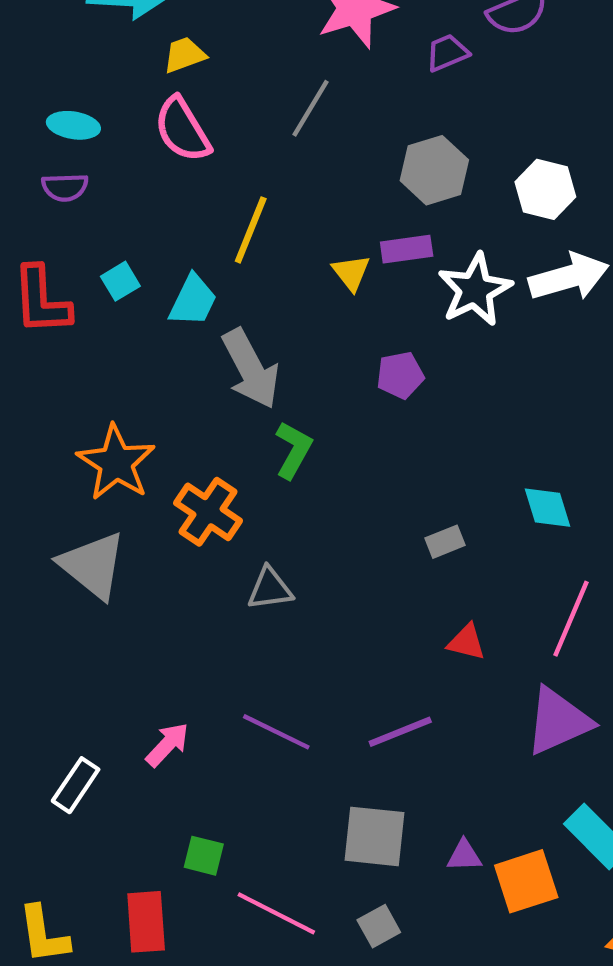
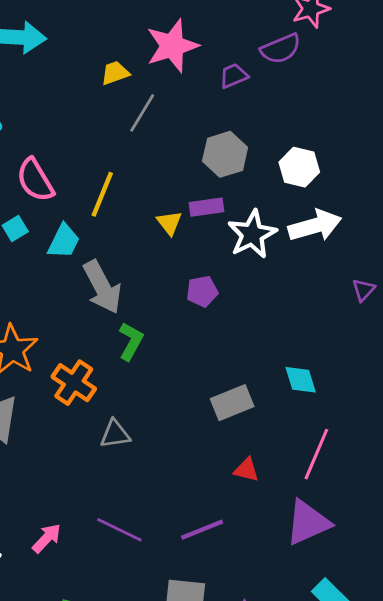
yellow trapezoid: (184, 55) -> (115, 73), moved
pink semicircle: (182, 130) -> (35, 180), moved
gray rectangle: (445, 542) -> (232, 403), size x1.6

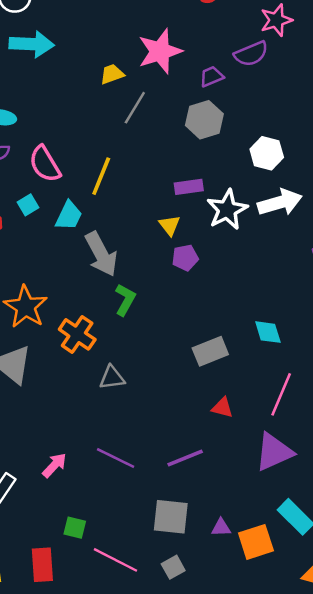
gray hexagon: (225, 154) -> (204, 120), moved
yellow triangle: (169, 223) -> (170, 225), moved

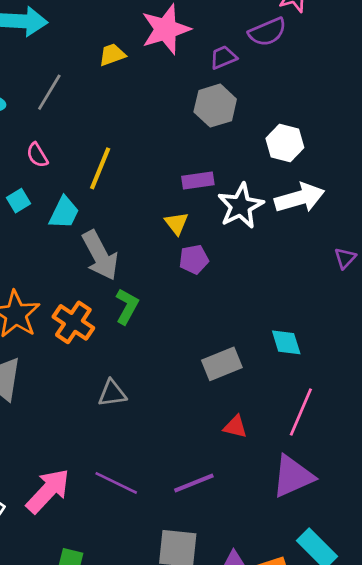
gray line: (135, 108) -> (49, 92), moved
pink semicircle: (45, 164) -> (37, 155), size x0.6
orange cross: (77, 334) -> (73, 322), moved
pink arrow: (54, 465) -> (48, 491), size x1.6

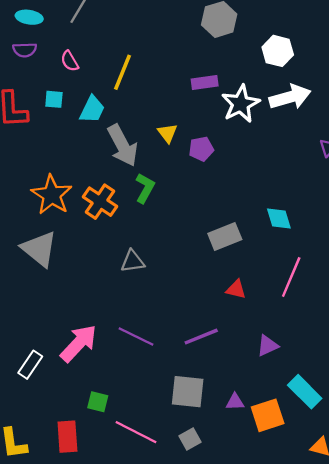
cyan square: (18, 201) -> (54, 99), turned 36
yellow triangle: (176, 223) -> (167, 133), moved
purple triangle: (293, 476) -> (268, 346), moved, size x0.6

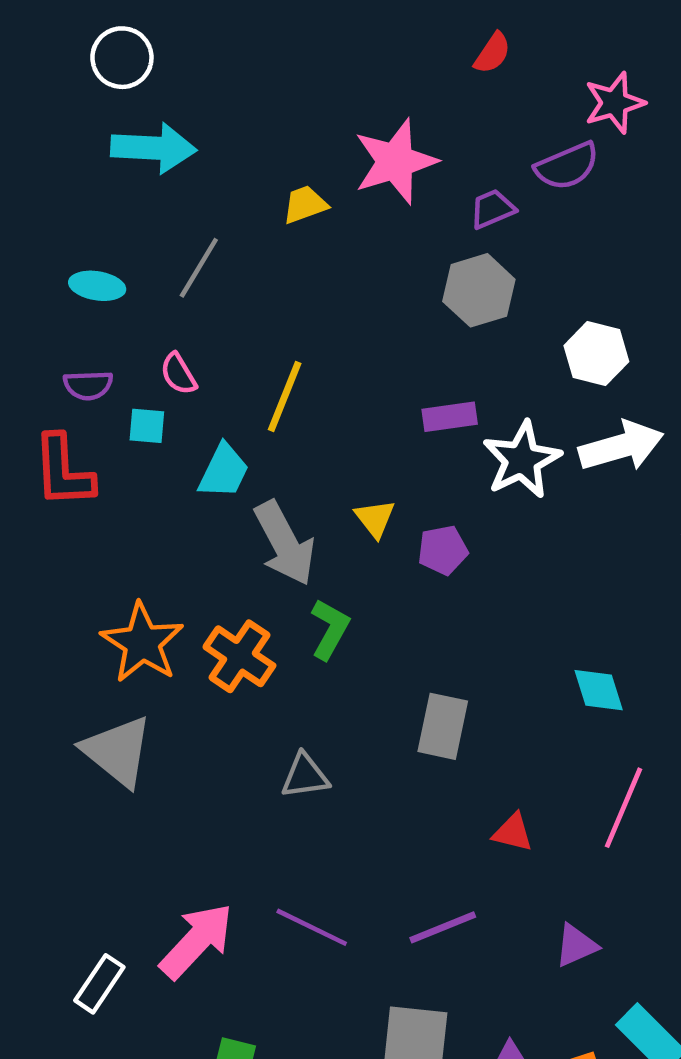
purple semicircle: (25, 50) -> (88, 385), moved
cyan square: (54, 99) -> (147, 426), moved
gray rectangle: (225, 236) -> (443, 726), moved, turned -56

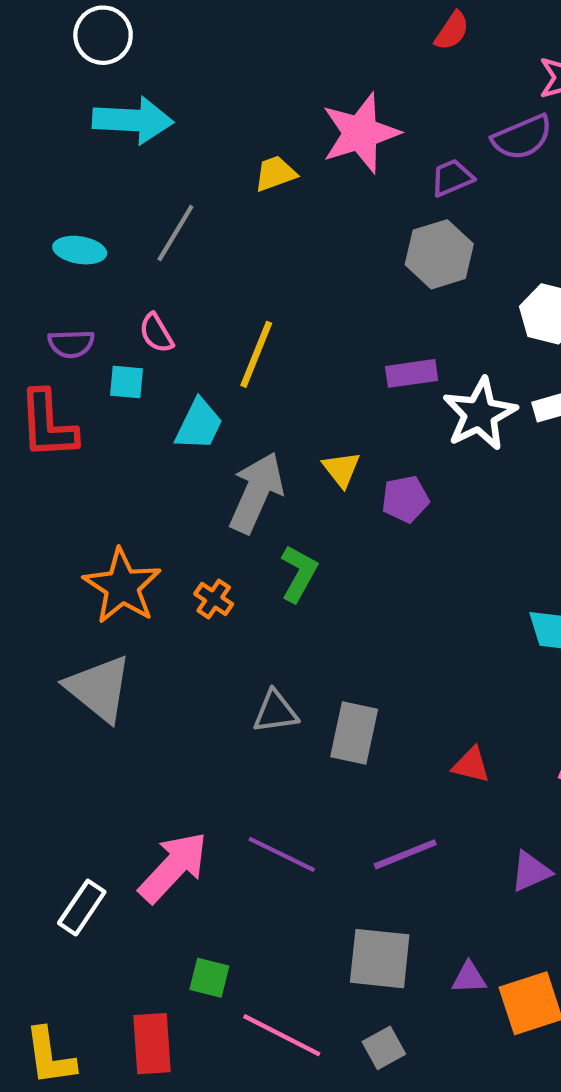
gray arrow: (285, 543) -> (256, 493), turned -128
orange cross: (239, 656) -> (214, 599), size x0.6
gray rectangle: (443, 726) -> (354, 733), moved

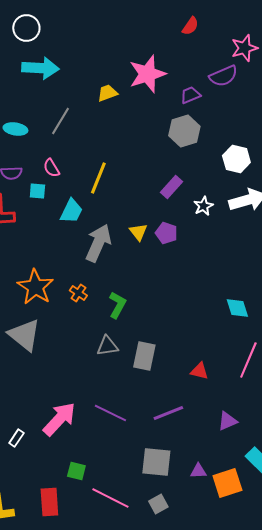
purple rectangle: (412, 373) -> (171, 187), turned -40
white star: (480, 414) -> (203, 206), size x0.6
purple pentagon: (405, 499) -> (166, 233), moved, turned 30
green L-shape: (299, 573) -> (117, 305), moved
white rectangle: (82, 908) -> (16, 438), size x0.7

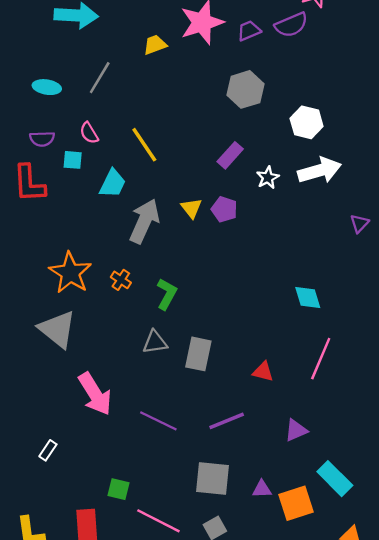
purple trapezoid: (190, 95) -> (249, 31), moved
yellow line: (98, 178) -> (144, 145), turned -56
pink arrow: (59, 419) -> (95, 394), moved, turned 105

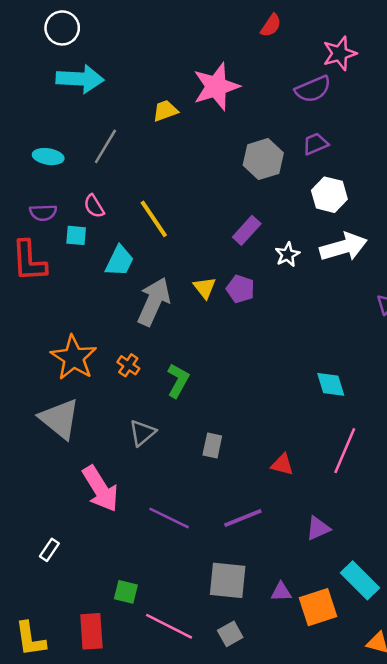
purple trapezoid: (249, 31) -> (315, 144), moved
gray triangle: (155, 342) -> (142, 433), moved, turned -32
gray rectangle: (198, 354) -> (212, 445), size x0.7

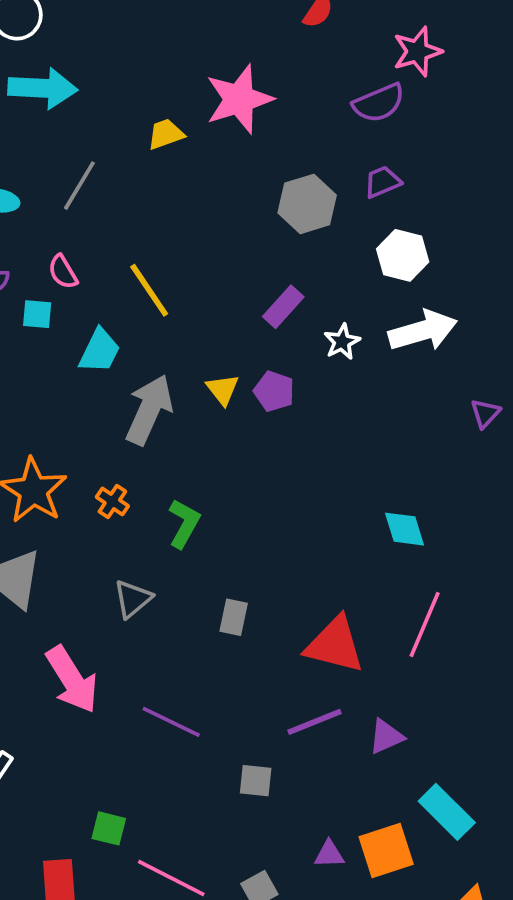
red triangle: (282, 465) -> (335, 645), size x1.8
purple line: (243, 518) -> (314, 722), moved
gray square: (228, 580) -> (256, 781), moved, size x0.6
purple triangle: (281, 592) -> (329, 854), moved

